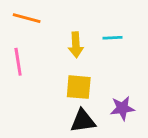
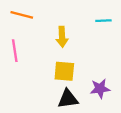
cyan line: (112, 38) -> (103, 21), moved

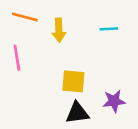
cyan line: (103, 21) -> (109, 29), moved
yellow arrow: (62, 37) -> (59, 30), moved

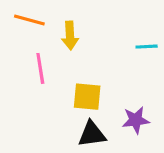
cyan line: (109, 29) -> (147, 47), moved
pink line: (17, 58) -> (40, 68), moved

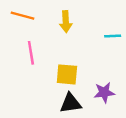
yellow arrow: (70, 36) -> (66, 22), moved

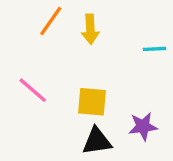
orange line: (23, 16) -> (51, 21), moved, turned -70
pink line: (31, 53) -> (33, 90), moved, turned -40

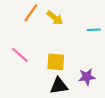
yellow arrow: (90, 29) -> (55, 18), turned -48

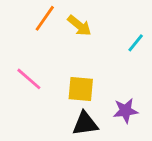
cyan line: (94, 30) -> (136, 43), turned -48

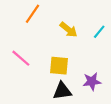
yellow arrow: (79, 26) -> (69, 30), moved

